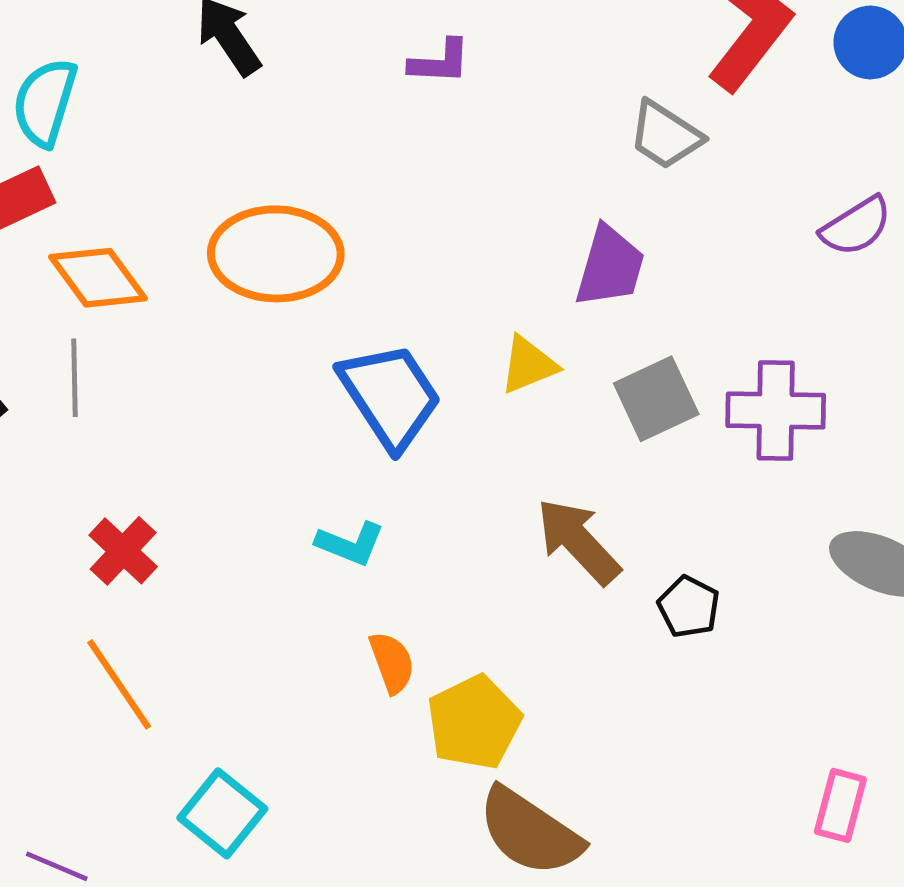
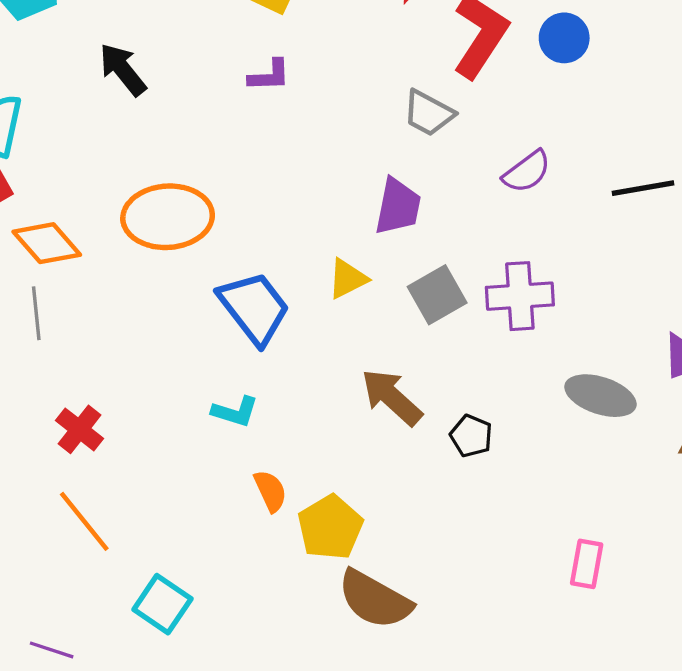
purple semicircle: (856, 226) -> (527, 172), moved

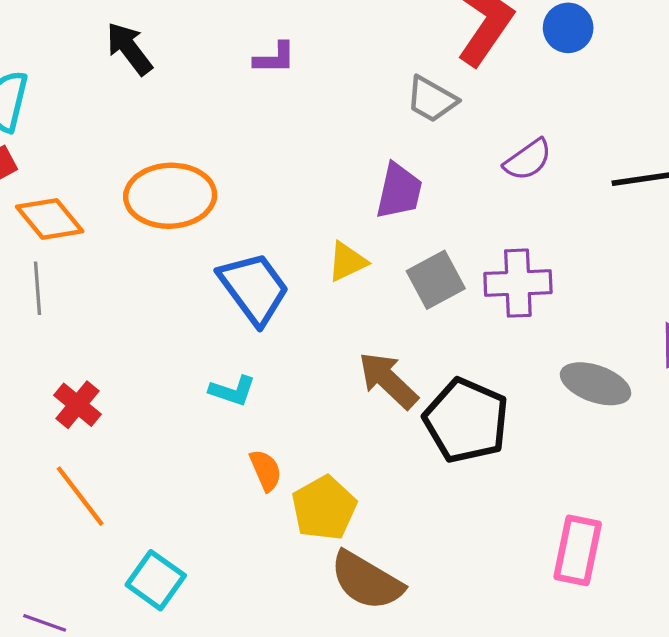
black pentagon: (471, 436) -> (466, 421), size x2.0
pink rectangle: (587, 564) -> (578, 550), size x1.4

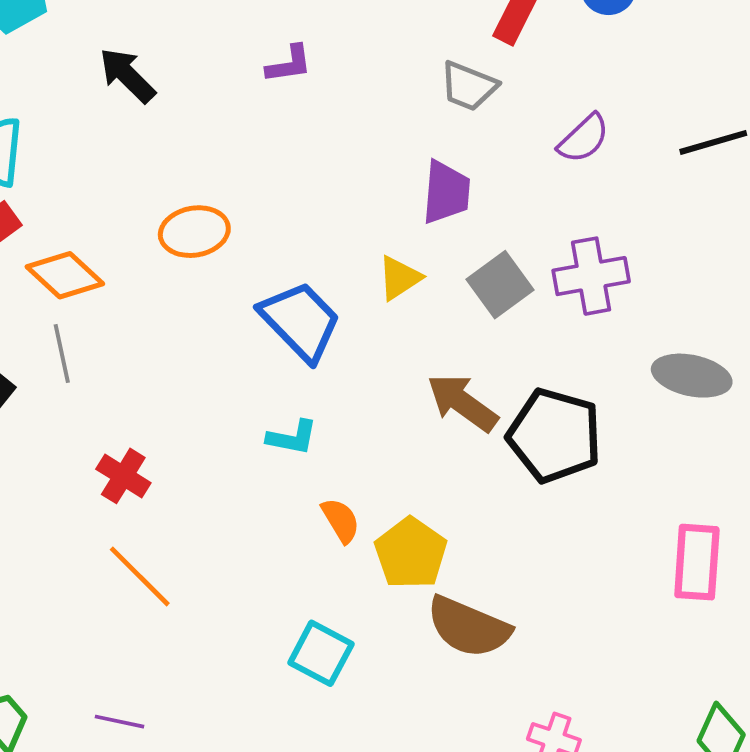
orange ellipse: (170, 196) -> (194, 232), size x0.7
cyan square: (156, 580) -> (321, 653), moved

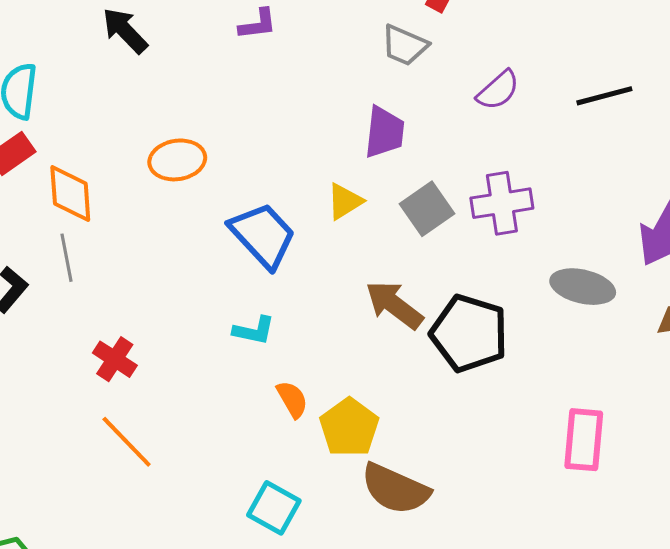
orange diamond: (65, 275) -> (70, 194), turned 42

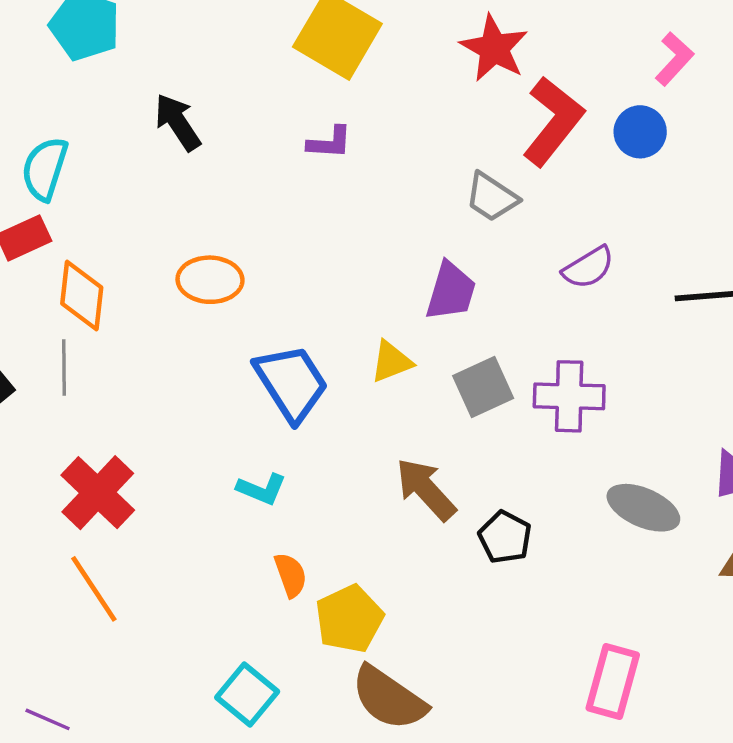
black pentagon: (469, 333) -> (505, 537), size x0.6
red cross: (115, 359) -> (98, 493), size x1.5

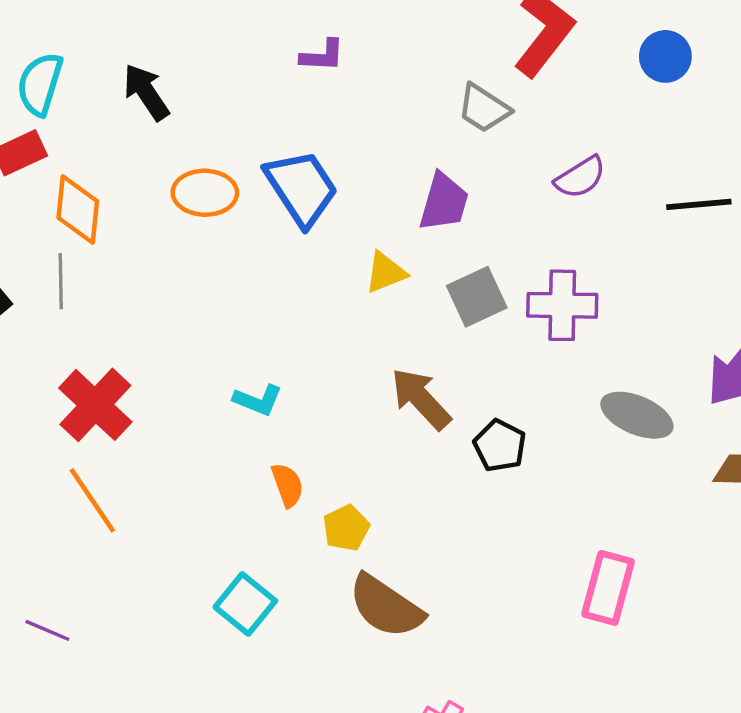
black arrow: (178, 122) -> (146, 92), moved
blue circle: (640, 132) -> (665, 56), moved
blue trapezoid: (291, 383) -> (301, 188), moved
yellow pentagon: (349, 619) -> (346, 528), size x0.7

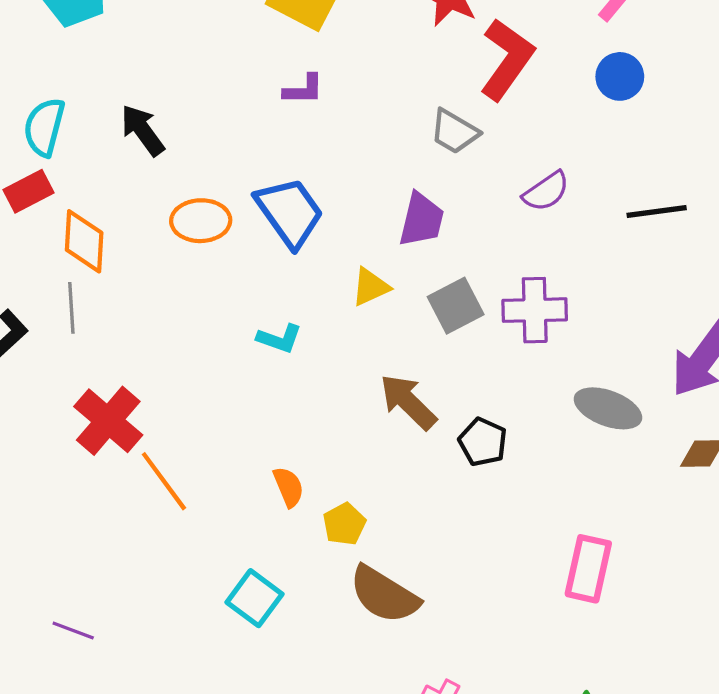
cyan L-shape: (258, 400) -> (280, 339), moved
orange line: (92, 500) -> (164, 481), moved

